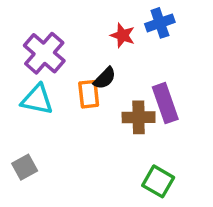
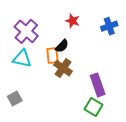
blue cross: (160, 23) -> (109, 26), moved
purple rectangle: (165, 103) -> (98, 85), moved
brown cross: (139, 117) -> (63, 68), moved, turned 36

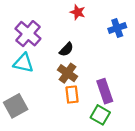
red star: (72, 21) -> (78, 12), moved
orange rectangle: (52, 55) -> (72, 95), moved
gray square: (15, 99) -> (16, 106), size x1.5

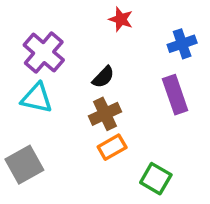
brown cross: (68, 73) -> (105, 114), turned 30
purple rectangle: (105, 91) -> (175, 95), moved
orange rectangle: (72, 95) -> (112, 147), turned 66

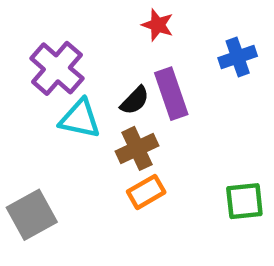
purple rectangle: (175, 95) -> (171, 94), moved
cyan triangle: (37, 98) -> (80, 119), moved
green square: (156, 179) -> (244, 201), moved, turned -36

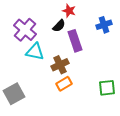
black semicircle: (135, 100) -> (59, 26), moved

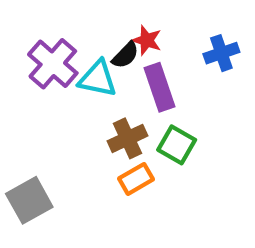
red star: (69, 11) -> (147, 40), moved
cyan triangle: (35, 52) -> (98, 79), moved
green square: (107, 88) -> (177, 145), moved, turned 36

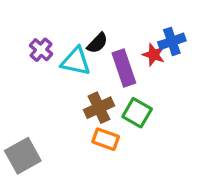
red star: (147, 40) -> (154, 55), moved
purple cross: (53, 64) -> (41, 50), size x0.6
orange rectangle: (136, 179) -> (106, 139), turned 50

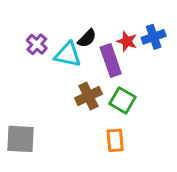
red star: (154, 55) -> (127, 41), moved
orange rectangle: (106, 139) -> (115, 140), moved, turned 65
gray square: (23, 156) -> (20, 139), turned 32

